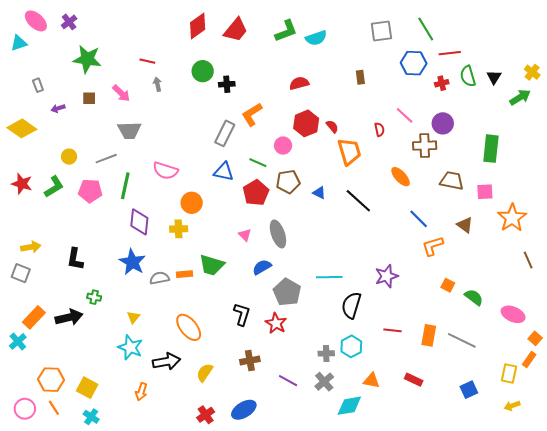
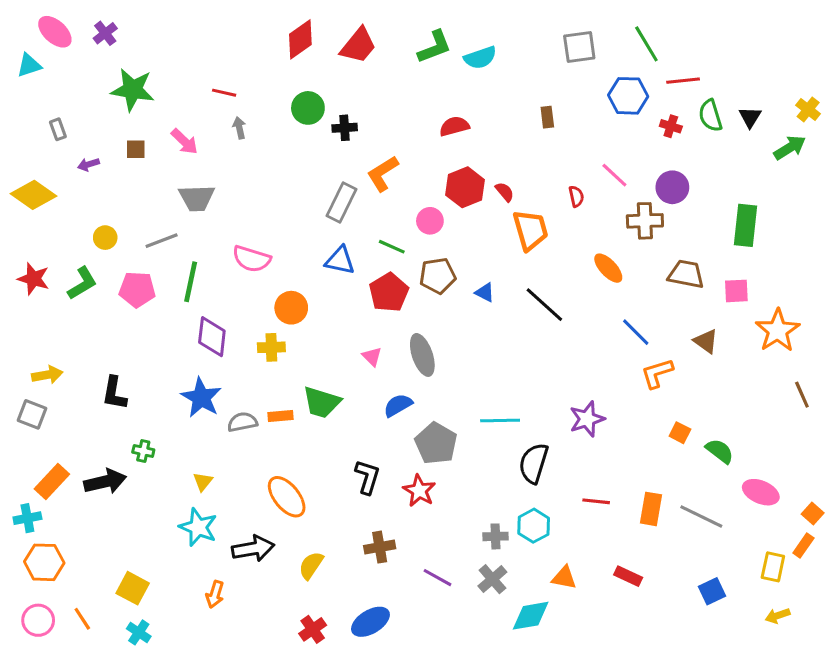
red cross: (442, 83) -> (671, 126), turned 32
pink ellipse: (513, 314) -> (761, 492), moved
cyan cross: (18, 341) -> (27, 518), turned 30
orange hexagon: (51, 380) -> (44, 562), moved

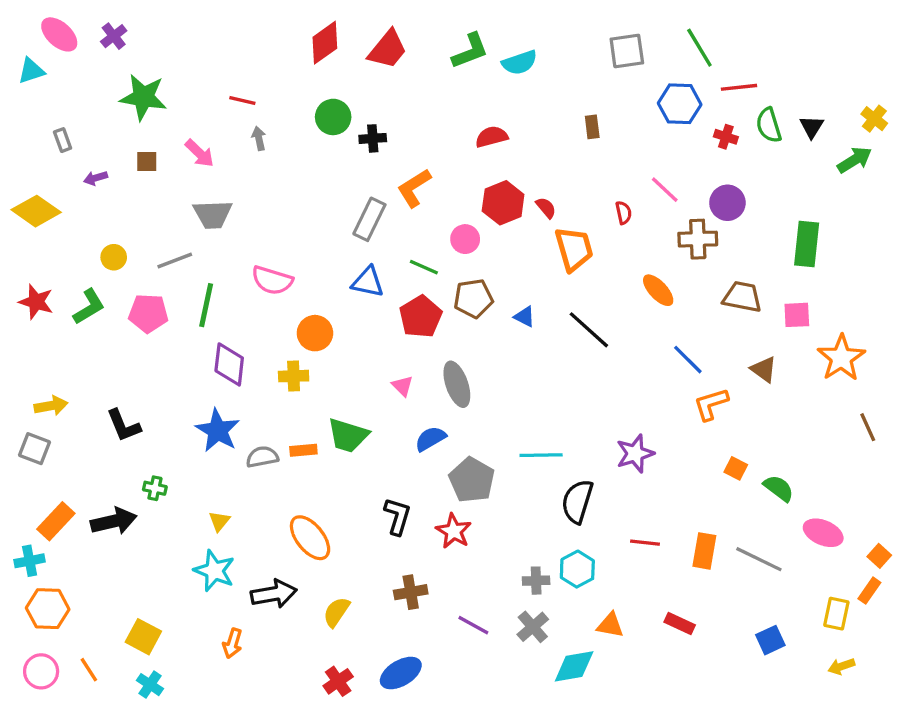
black L-shape: (114, 393) -> (124, 426), turned -32

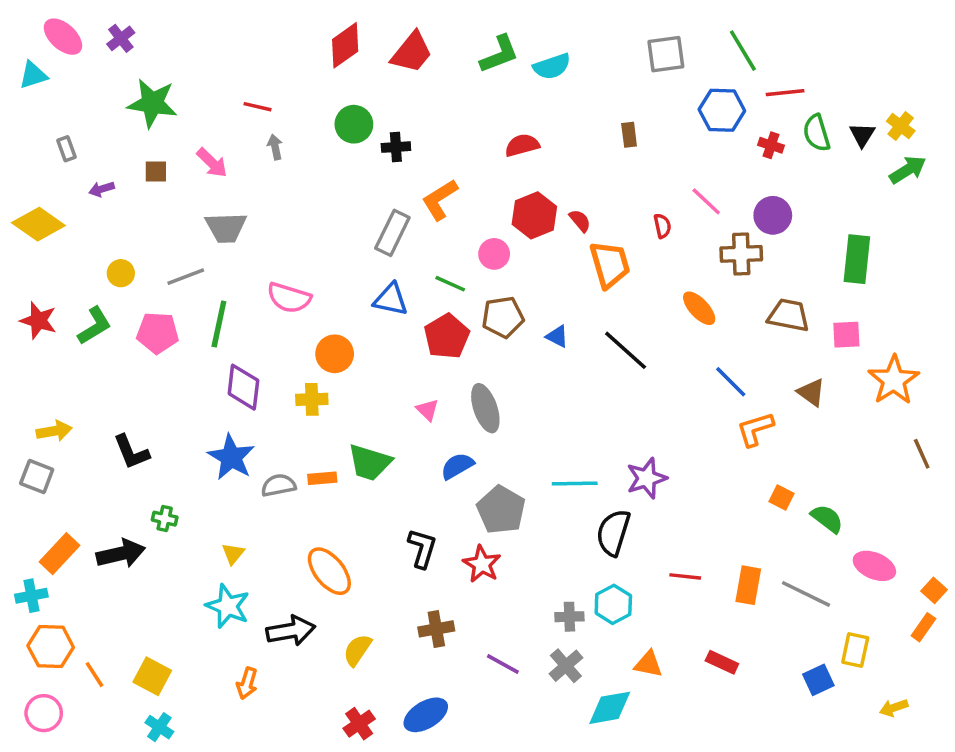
yellow cross: (874, 119) -> (901, 126), moved
purple star: (635, 454) -> (647, 478), moved
yellow rectangle: (836, 614) -> (855, 650), moved
orange line: (89, 670) -> (95, 675), moved

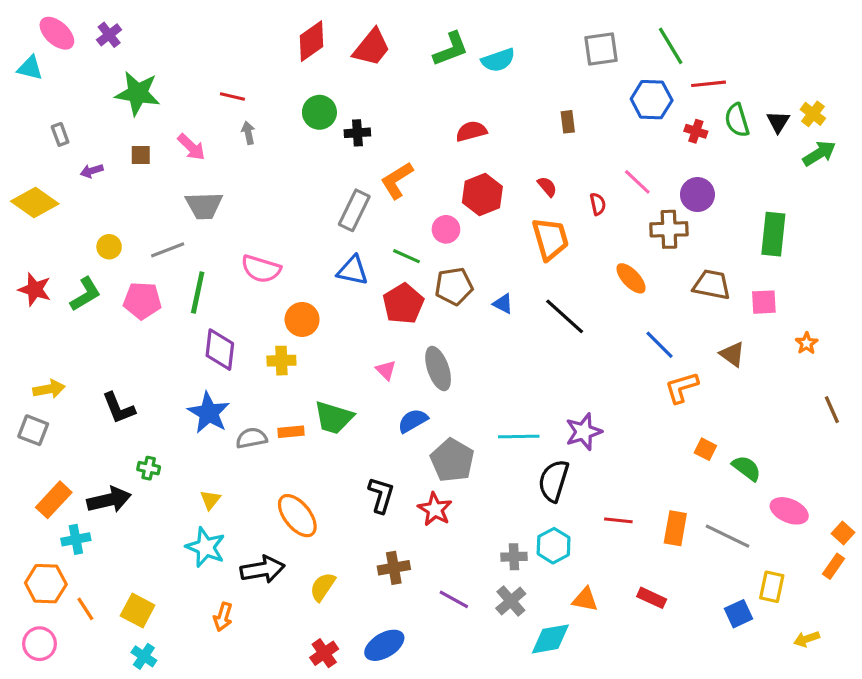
cyan triangle: (33, 75) -> (30, 68), turned 32
red semicircle: (580, 221) -> (547, 187), moved
orange star: (894, 380) -> (807, 343), size x0.5
cyan cross: (31, 596) -> (76, 539), moved

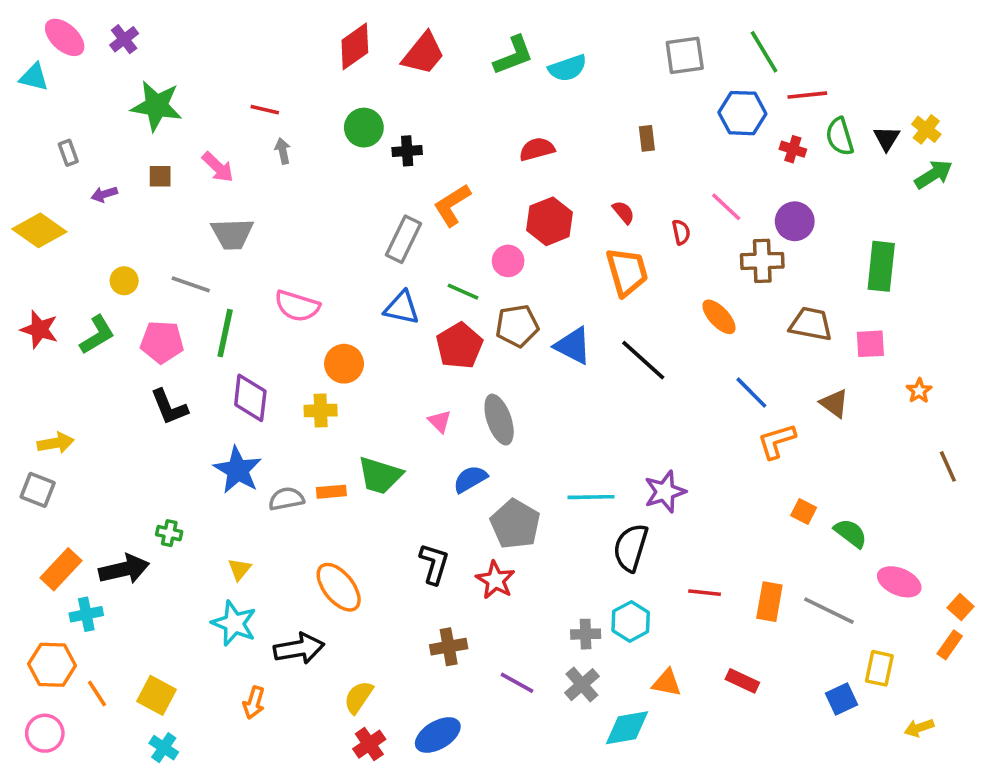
gray line: (168, 250) -> (191, 284), turned 40
blue triangle: (503, 304) -> (573, 346), size x1.6
black L-shape: (119, 408) -> (169, 407), moved
yellow semicircle: (323, 587) -> (358, 697), moved

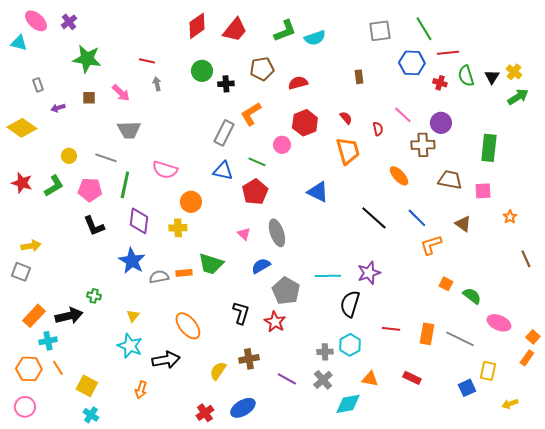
brown pentagon: (517, 326) -> (262, 69), moved
black line: (643, 360) -> (374, 218), moved
orange line: (97, 694) -> (58, 368), moved
yellow semicircle: (358, 697) -> (218, 371), moved

